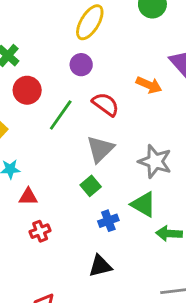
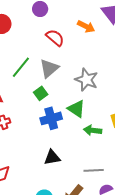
green line: (61, 115) -> (21, 67), moved
blue cross: (108, 221) -> (51, 118), size x1.5
black triangle: (100, 266) -> (52, 158), moved

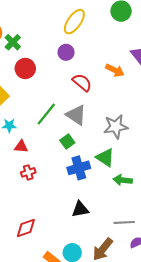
gray triangle: (49, 68) -> (76, 115), turned -45
gray star: (86, 80) -> (116, 127), turned -30

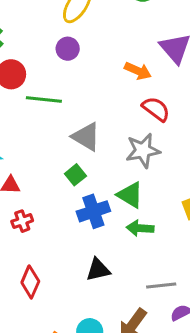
red semicircle: (82, 82) -> (156, 109), moved
green line: (46, 114) -> (44, 99), moved, turned 60
green arrow: (123, 180) -> (140, 228), moved
red diamond: (26, 228) -> (30, 282), moved, turned -45

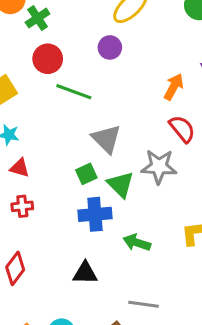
orange arrow: (138, 71) -> (174, 87), turned -100
green triangle: (130, 195) -> (121, 185), moved

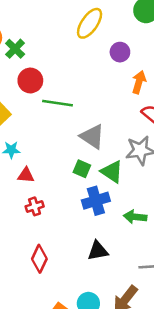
purple circle: (110, 47) -> (120, 52), moved
green square: (86, 174) -> (82, 169), turned -30

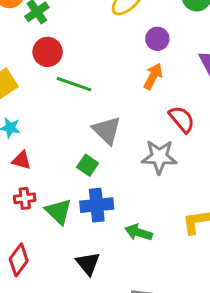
orange arrow: (139, 82) -> (153, 76), moved
green triangle: (112, 172) -> (58, 211), moved
black triangle: (98, 251) -> (88, 263), turned 50

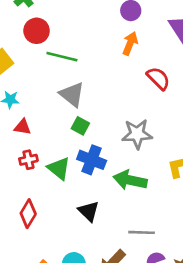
gray triangle: (107, 130) -> (72, 94), moved
gray star: (159, 157) -> (137, 134), moved
blue cross: (97, 205) -> (92, 160), turned 32
green arrow: (139, 232) -> (130, 180), size x1.4

